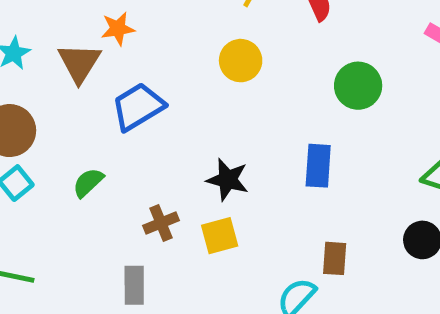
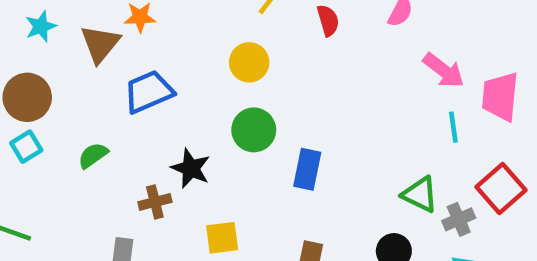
green circle: (358, 86) -> (254, 130), moved
black star: (228, 180) -> (191, 168), moved
yellow square: (220, 236) -> (222, 238), moved

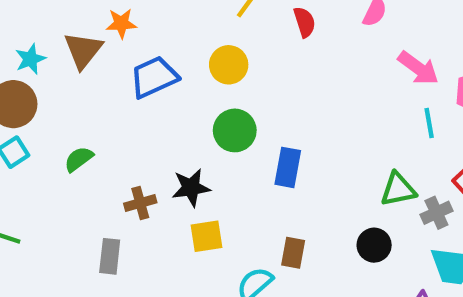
cyan star: (41, 26) -> (30, 59), moved
blue trapezoid: (149, 92) -> (154, 77), moved
black star: (191, 168) -> (191, 188), moved, turned -30
green triangle: (420, 194) -> (398, 189), turned -36

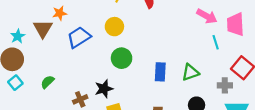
blue rectangle: (288, 167) -> (160, 72), moved
green triangle: (398, 189) -> (190, 72), moved
gray cross: (436, 213) -> (225, 85), turned 32

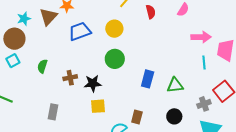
pink arrow: (207, 16) -> (201, 37), turned -42
green semicircle: (47, 82) -> (42, 66), turned -40
gray cross: (225, 85) -> (204, 104), turned -32
brown cross: (80, 99) -> (70, 78), moved

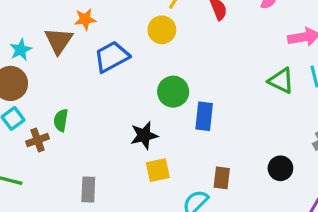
yellow circle: (114, 29) -> (162, 30), moved
brown cross: (70, 78) -> (38, 140), moved
blue rectangle: (148, 79) -> (204, 116), moved
green triangle: (175, 85) -> (281, 81), moved, turned 42

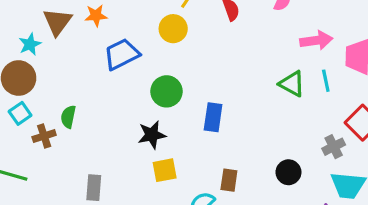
brown triangle: (59, 41) -> (57, 22), moved
green circle: (173, 92) -> (167, 91), moved

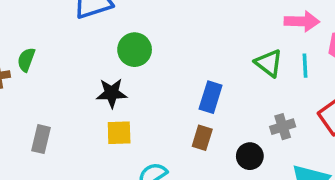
blue rectangle: (213, 117) -> (211, 97), moved
gray cross: (334, 147) -> (283, 127), moved
brown rectangle: (229, 180) -> (202, 138), moved

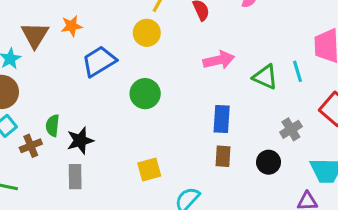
pink arrow: (302, 21) -> (219, 60), moved
black star: (112, 93) -> (80, 141), moved
gray rectangle: (41, 139) -> (75, 177), moved

